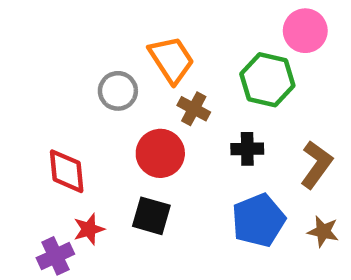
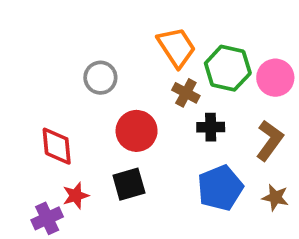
pink circle: (305, 31) -> (275, 78), moved
orange trapezoid: (171, 60) -> (176, 47), moved
brown cross: (194, 109) -> (186, 93), moved
black square: (151, 216) -> (129, 184), turned -32

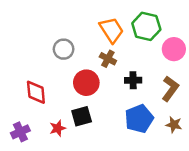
green hexagon: (228, 68) -> (146, 26), moved
brown cross: (186, 93) -> (108, 59), moved
red star: (76, 196) -> (58, 128), moved
purple cross: (47, 218) -> (20, 132), moved

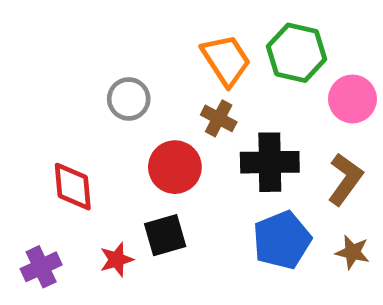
black cross: (133, 80) -> (270, 162), size x1.6

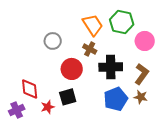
red diamond: (73, 187) -> (30, 89), moved
brown star: (352, 252) -> (141, 97), moved

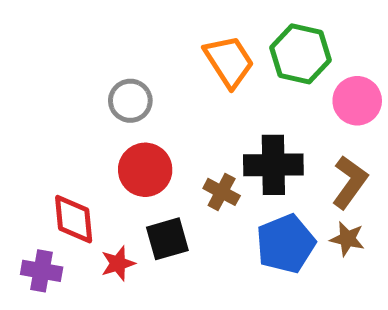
brown cross: (90, 49) -> (222, 192), moved
red circle: (72, 69) -> (145, 170), moved
purple cross: (17, 110) -> (42, 271), turned 35

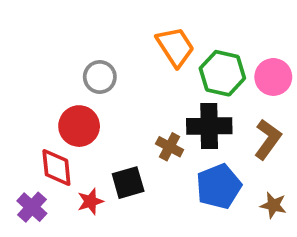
green hexagon: (300, 54) -> (222, 73), moved
red circle: (145, 170) -> (79, 126), moved
brown star: (347, 239) -> (273, 205), moved
purple cross: (42, 271) -> (32, 207), turned 32

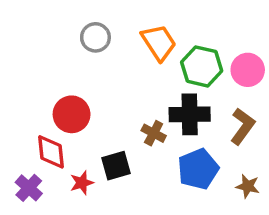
gray circle: (100, 77) -> (95, 37), moved

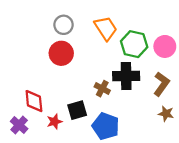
red circle: (72, 114) -> (61, 53), moved
blue pentagon: (198, 169) -> (106, 126), moved, turned -30
brown star: (248, 186) -> (166, 114), moved

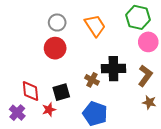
green hexagon: (134, 44) -> (138, 17), moved
black square: (77, 110) -> (61, 92), moved

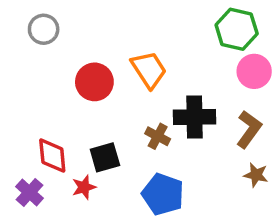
gray circle: (57, 23) -> (44, 29), moved
orange trapezoid: (95, 26) -> (149, 70), moved

